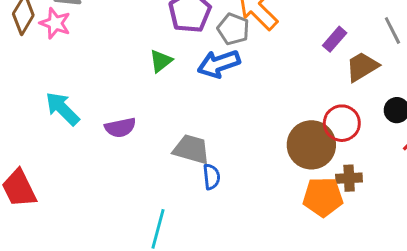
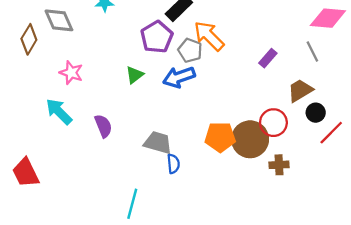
pink star: (55, 23) -> (71, 73), moved
brown trapezoid: (362, 67) -> (300, 90), moved
purple semicircle: (120, 127) -> (103, 126), turned -100
orange pentagon: (323, 197) -> (220, 137), moved

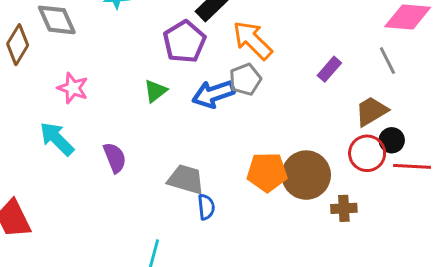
gray pentagon: (190, 50) -> (245, 79), moved, turned 30
red circle: (273, 123) -> (367, 153), moved
red line: (331, 133) -> (412, 166), turned 48

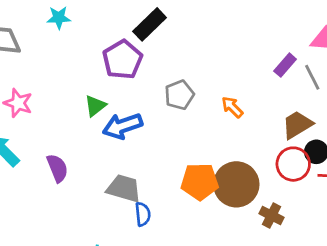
orange arrow: (253, 40) -> (232, 107), moved, size x0.6
purple rectangle: (329, 69) -> (285, 65), moved
blue arrow: (213, 94) -> (122, 126), moved
brown cross: (344, 208) -> (272, 216), turned 30

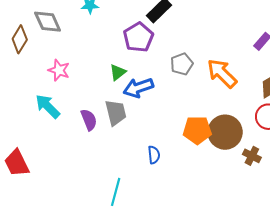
orange arrow: (232, 107) -> (222, 73), size x1.8
gray trapezoid: (124, 188) -> (116, 113), moved, turned 60

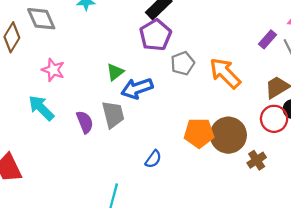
purple pentagon: (138, 37) -> (155, 35), moved
blue semicircle: (154, 155) -> (153, 159), turned 42
brown cross: (252, 156) -> (257, 160), turned 30

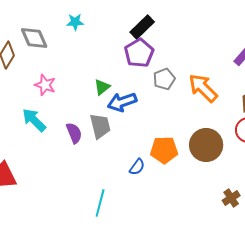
orange pentagon: (199, 133) -> (164, 150), moved
brown cross: (257, 160) -> (231, 198), moved

